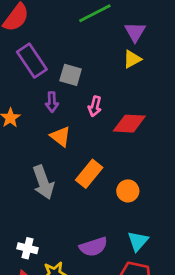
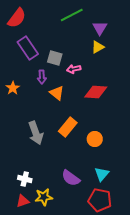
pink arrow: (95, 106) -> (74, 69), moved, turned 64
orange triangle: (60, 136) -> (57, 93), moved
purple semicircle: (93, 247) -> (71, 178), turned 54

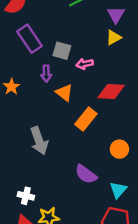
orange rectangle: (68, 127) -> (86, 119), moved
orange circle: (95, 139) -> (119, 149), moved
purple semicircle: (71, 178) -> (86, 174), moved

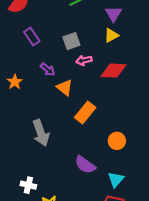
purple rectangle: (29, 39) -> (32, 36), size x0.7
gray square: (62, 51) -> (71, 41), moved, turned -36
purple arrow: (46, 74) -> (48, 69), turned -49
red diamond: (111, 91) -> (113, 71), moved

